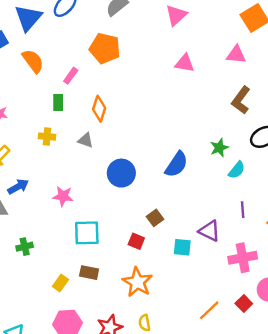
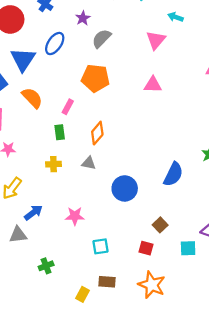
pink triangle: (185, 63) -> (153, 85), moved
orange diamond: (99, 109) -> (97, 133), turned 30
cyan square: (87, 233) -> (100, 246), size x0.7

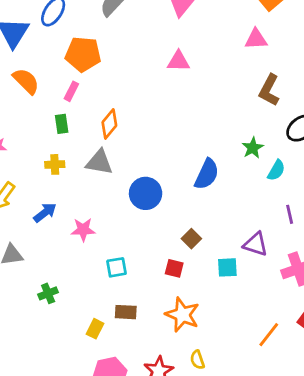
orange pentagon: (95, 78) -> (83, 54), moved
gray triangle: (89, 163) -> (99, 162), size x1.5
blue arrow: (33, 213) -> (45, 213), moved

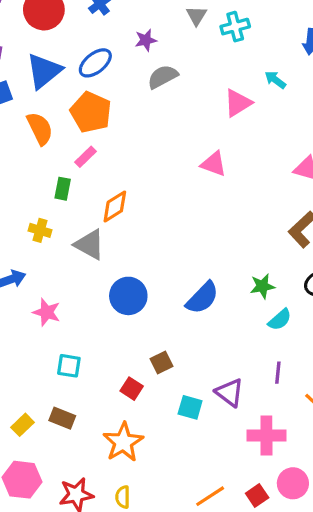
orange pentagon: (83, 54) -> (91, 112), moved

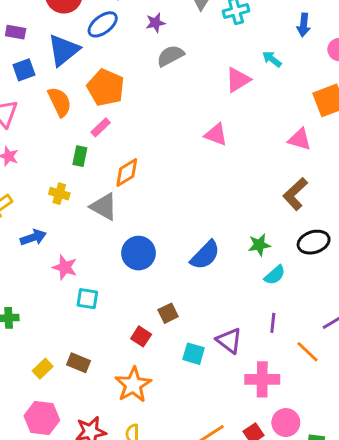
blue ellipse: (95, 63) -> (103, 24), moved
cyan square: (69, 366) -> (87, 299), moved

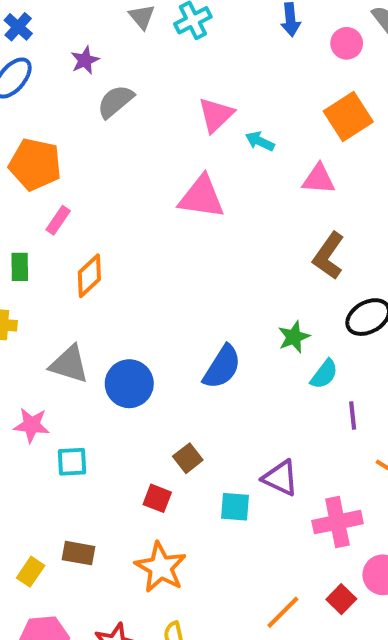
cyan arrow: (272, 59) -> (260, 141), moved
pink rectangle: (101, 127) -> (58, 220), moved
pink triangle: (216, 135) -> (202, 197), size x1.4
gray triangle: (104, 207) -> (69, 364), moved
purple line: (273, 323) -> (353, 415), moved

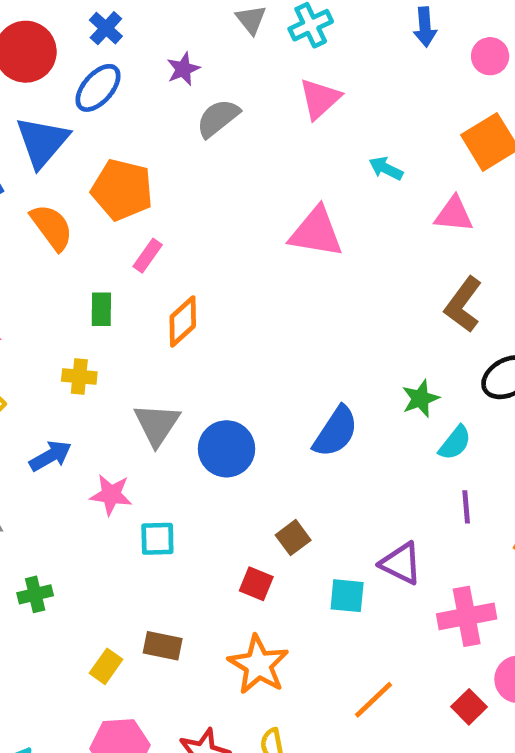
pink triangle: (216, 115) -> (320, 99), moved
gray triangle: (69, 364) -> (157, 424), turned 45
purple line: (353, 415) -> (466, 507), moved
orange line: (283, 612) -> (374, 700), moved

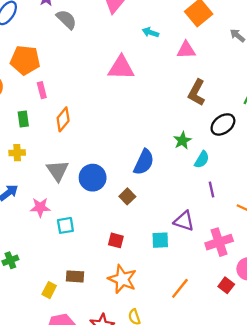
gray semicircle: (218, 118) -> (66, 19), turned 90
pink rectangle: (148, 256) -> (42, 90), turned -42
brown square: (293, 538) -> (127, 196), moved

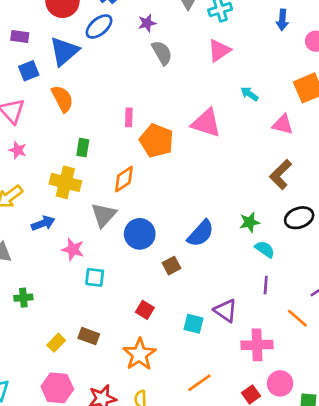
orange pentagon: (25, 60) -> (156, 141), moved
pink rectangle: (42, 90) -> (129, 117), moved
orange diamond: (63, 119) -> (124, 179), moved
yellow cross: (17, 153) -> (65, 182), size x1.6
cyan semicircle: (202, 160) -> (265, 249), turned -102

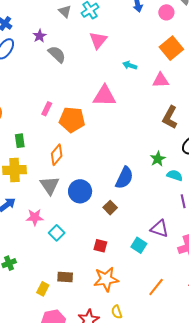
pink rectangle: (129, 117) -> (47, 109), turned 40
cyan square: (95, 277) -> (57, 233), turned -35
cyan square: (193, 324) -> (139, 245), turned 35
orange star: (139, 354) -> (106, 279), turned -30

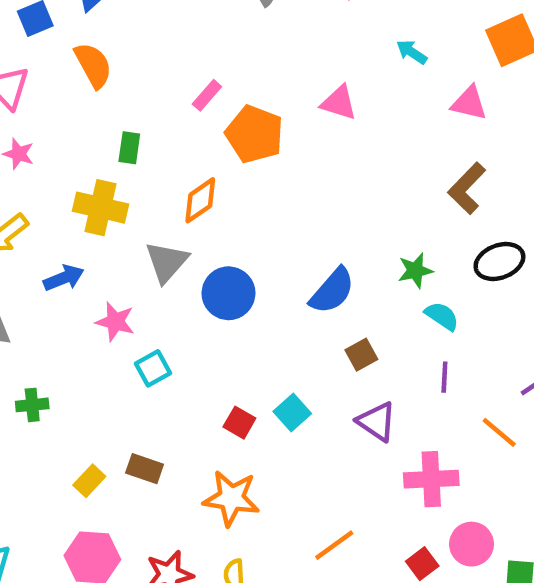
pink triangle: (104, 96) -> (339, 103), size x0.7
brown square: (110, 208) -> (361, 355), moved
cyan square: (139, 245) -> (292, 412), moved

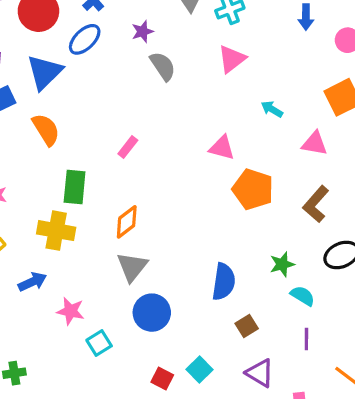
orange pentagon: (254, 134) -> (253, 189), moved
green rectangle: (129, 148) -> (75, 187), size x1.5
gray triangle: (167, 262) -> (132, 267), moved
blue semicircle: (332, 291) -> (224, 282), turned -30
blue circle: (228, 293) -> (152, 313), moved

